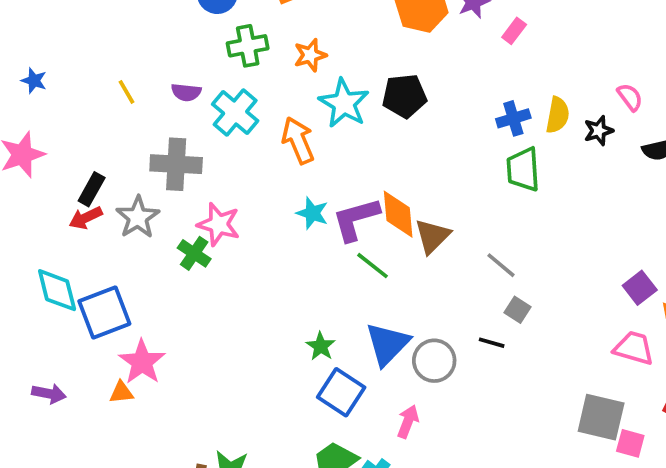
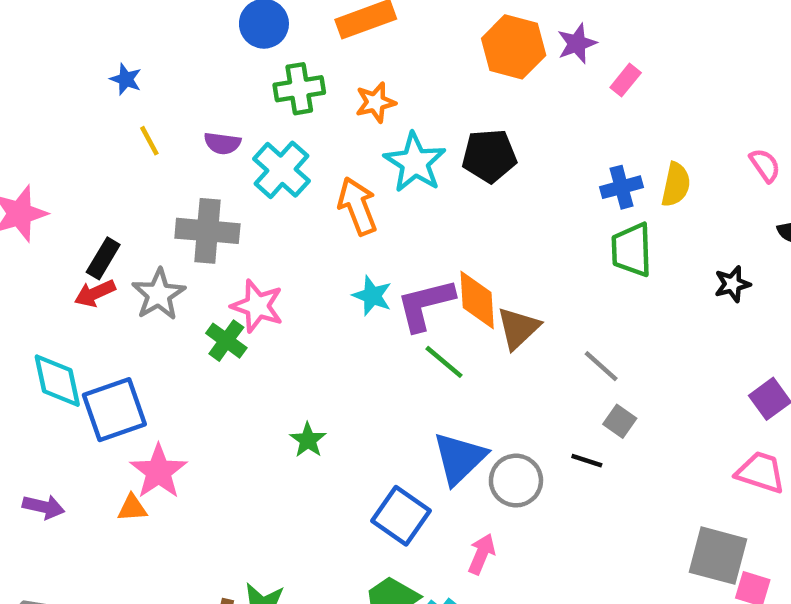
blue star: (34, 81) -> (126, 79), moved
black star: (599, 131) -> (732, 284), moved
green star: (321, 346) -> (308, 440), moved

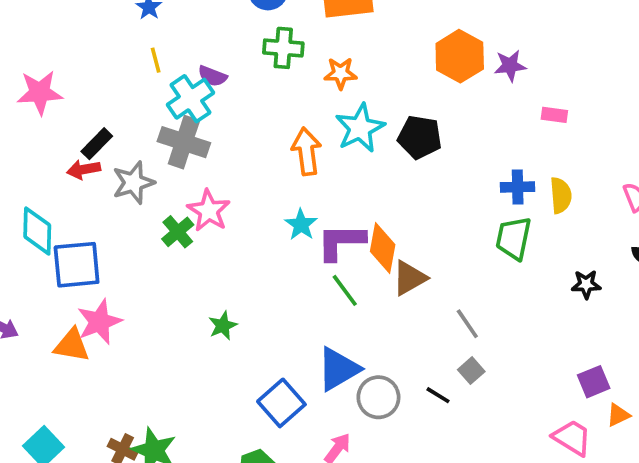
pink rectangle: (626, 80) -> (554, 115), moved, turned 45
cyan cross: (282, 170) -> (190, 99), moved
yellow semicircle: (676, 185) -> (561, 195), turned -30
orange triangle: (132, 508) -> (72, 345), size x1.5

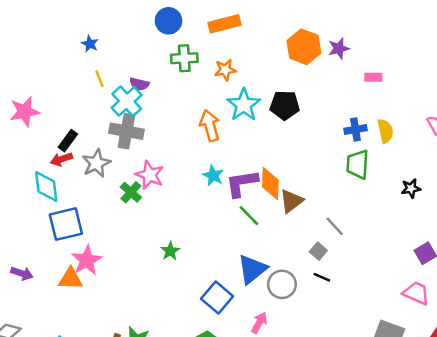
cyan diamond: (37, 231) -> (46, 186), moved
gray square: (471, 371) -> (318, 251), moved

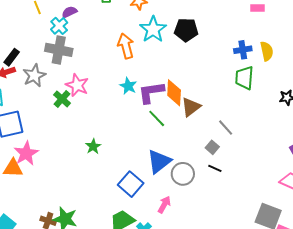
purple semicircle: (139, 84) -> (69, 12), turned 140
cyan cross: (127, 101) -> (59, 26), size x0.7

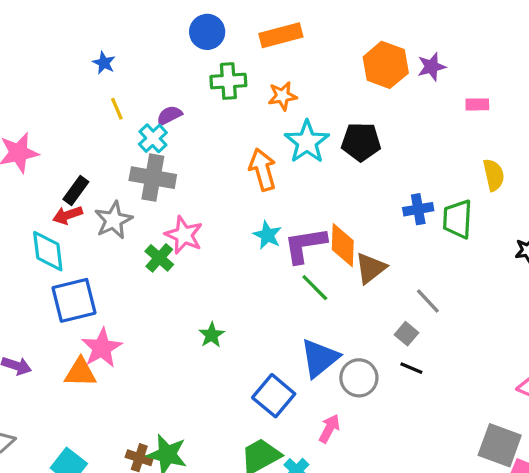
blue cross: (243, 50) -> (418, 209), moved

